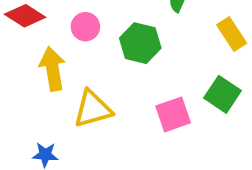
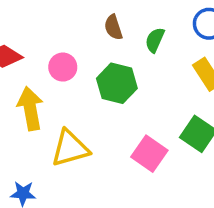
pink square: (173, 114) -> (149, 154), turned -36

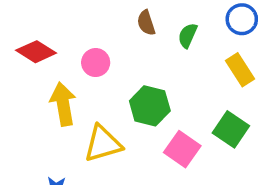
green hexagon: (117, 83) -> (150, 106), moved

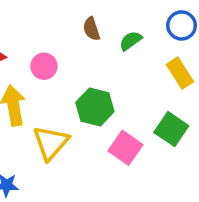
green semicircle: (188, 35) -> (131, 41), turned 30
yellow triangle: (103, 144) -> (51, 143), turned -33

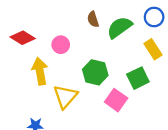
green semicircle: (131, 41) -> (119, 27), size x1.6
green square: (171, 129) -> (138, 78), moved, turned 30

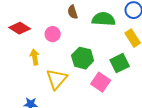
brown semicircle: (93, 19) -> (73, 12), moved
green semicircle: (119, 27) -> (104, 19), turned 40
yellow arrow: (40, 71) -> (35, 57), size x0.7

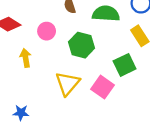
green hexagon: (83, 58) -> (82, 45), moved
yellow triangle: (57, 79) -> (68, 84), moved

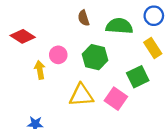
pink circle: (47, 31) -> (58, 55), moved
yellow triangle: (68, 84) -> (81, 95), turned 45

